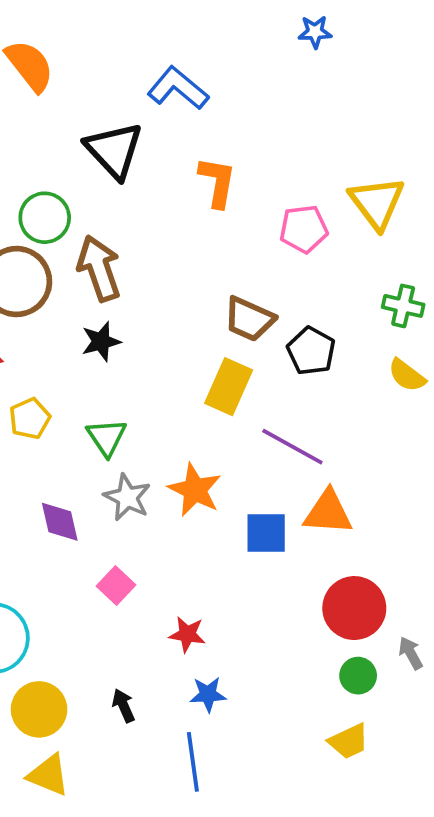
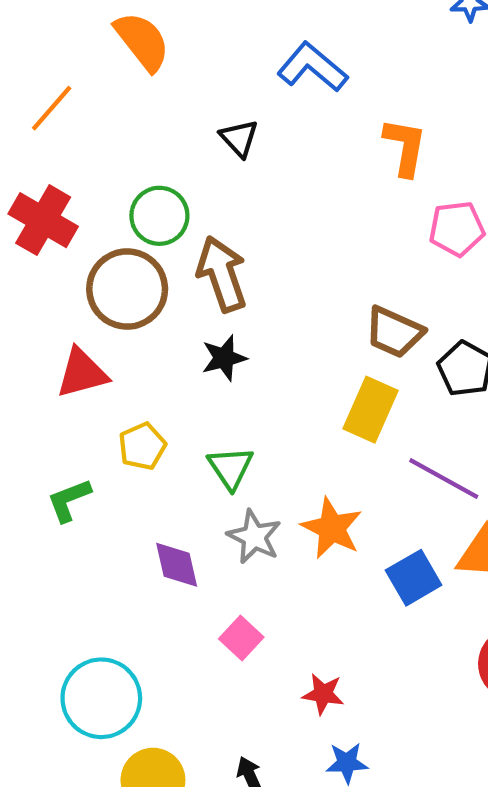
black triangle: (114, 150) -> (239, 138), size x0.6
orange L-shape: (217, 182) -> (405, 147), moved
blue square: (266, 533) -> (414, 578), turned -30

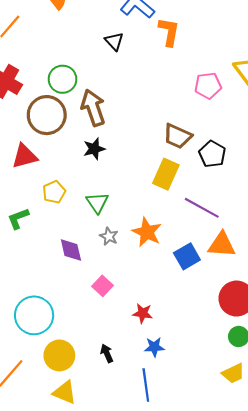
black triangle: (239, 138) -> (114, 41), moved
orange L-shape: (405, 147) -> (169, 32), moved
gray star: (254, 537) -> (109, 236), size x0.7

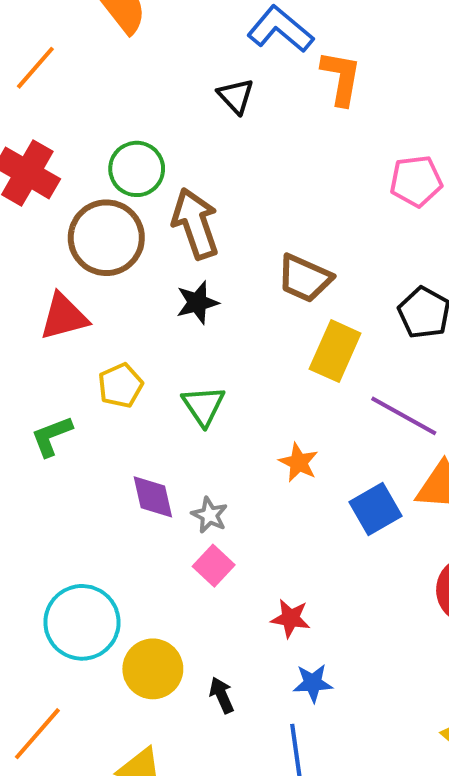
brown trapezoid: (177, 136) -> (305, 278), moved
orange star: (147, 232) -> (299, 462), size x0.7
gray star: (109, 236) -> (210, 515), moved
yellow circle: (59, 355) -> (153, 669), moved

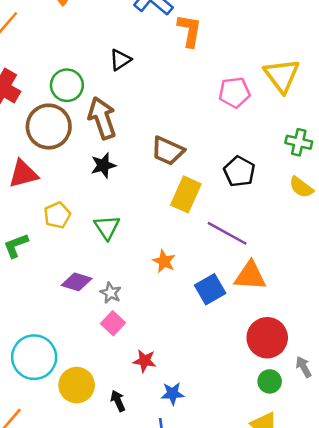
black triangle: (236, 96) -> (120, 60), moved, turned 40
purple diamond: (153, 497) -> (77, 282), turned -60
red star: (290, 618) -> (145, 361), moved

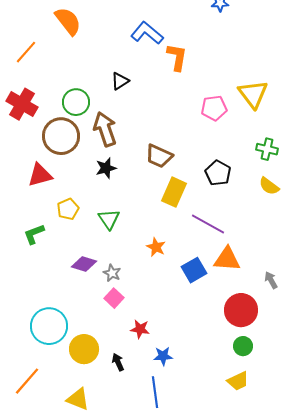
gray arrow: (304, 367) -> (271, 280), moved

